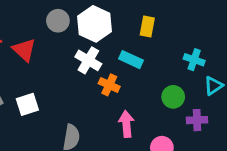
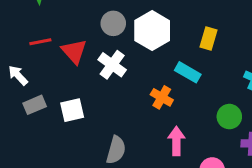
white cross: (88, 60) -> (112, 65), moved

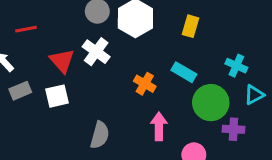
red triangle: (74, 51) -> (62, 61), moved
cyan rectangle: (188, 72) -> (184, 72), moved
green circle: (229, 117) -> (211, 103), size x1.5

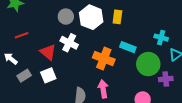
yellow rectangle: (190, 26) -> (117, 17), moved
orange cross: (145, 84) -> (104, 59), size x1.5
pink arrow: (159, 126) -> (103, 89), moved

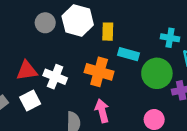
yellow rectangle: (117, 17) -> (108, 32), moved
white cross: (69, 43) -> (55, 77), moved
red triangle: (48, 52) -> (27, 71), turned -42

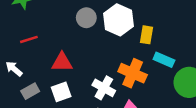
white cross: (55, 77) -> (104, 88), moved

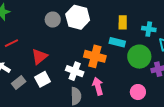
yellow rectangle: (146, 35) -> (123, 22), moved
red triangle: (62, 62) -> (39, 57), turned -30

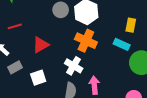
orange cross: (95, 56) -> (86, 41), moved
white square: (42, 79) -> (38, 78), moved

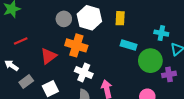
yellow rectangle: (131, 25) -> (120, 18), moved
orange cross: (86, 41) -> (76, 45), moved

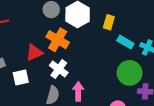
cyan rectangle: (129, 45) -> (125, 42), moved
red triangle: (49, 56) -> (34, 52), moved

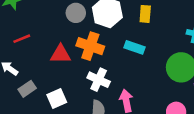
cyan rectangle: (125, 42) -> (135, 47), moved
red triangle: (34, 52) -> (60, 54), moved, turned 36

